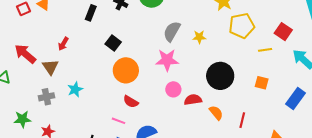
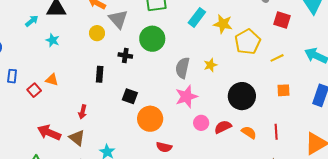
red square: (283, 32) -> (282, 20), moved

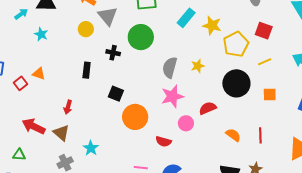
red square: (282, 20) -> (264, 31), moved
black circle: (242, 96) -> (236, 83), moved
red semicircle: (223, 127) -> (208, 108), moved
red semicircle: (164, 147) -> (164, 141), moved

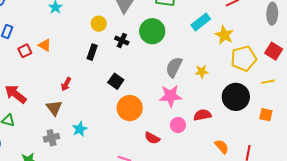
yellow circle: (86, 29) -> (99, 24), moved
red arrow: (34, 126) -> (16, 94), moved

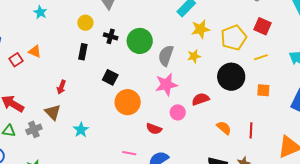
green circle: (152, 31) -> (140, 41), moved
yellow star: (224, 35) -> (201, 29), moved, turned -30
gray cross: (51, 138) -> (34, 129), moved

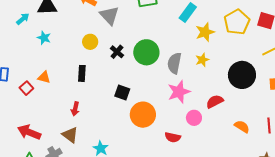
black cross: (111, 36) -> (117, 52), turned 32
yellow pentagon: (234, 38) -> (237, 22), moved
black rectangle: (83, 52) -> (82, 73), moved

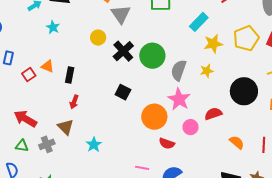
black cross: (117, 52) -> (123, 51), size x1.5
black rectangle: (82, 73) -> (70, 75), moved
pink star: (179, 92) -> (179, 99), turned -30
orange circle: (143, 115) -> (154, 117), moved

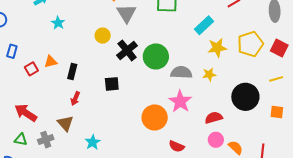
orange triangle: (48, 66) -> (51, 62), turned -40
gray semicircle: (179, 70) -> (181, 72), turned 70
black square: (123, 92) -> (112, 84), moved, turned -35
pink circle: (191, 127) -> (216, 140), moved
red semicircle: (167, 143) -> (177, 146), moved

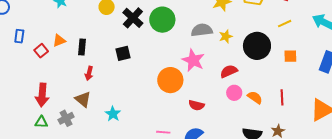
gray semicircle: (181, 72) -> (202, 30), moved
yellow star: (209, 74) -> (226, 36), moved
red arrow: (26, 113) -> (42, 95), turned -110

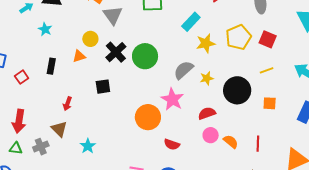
gray semicircle: (202, 30) -> (183, 70), turned -40
orange triangle: (59, 41) -> (79, 56), moved
black rectangle: (82, 47) -> (51, 66), moved

